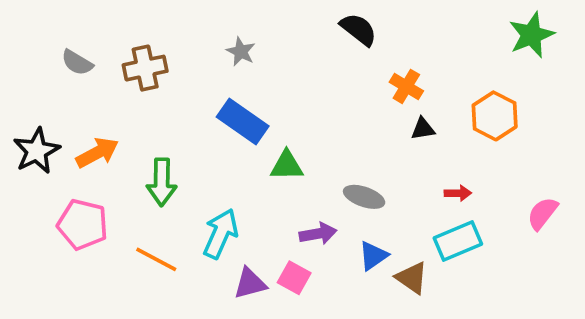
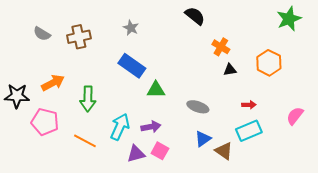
black star: (37, 151) -> (17, 96), moved, turned 30
purple arrow: (318, 234) -> (151, 127), moved

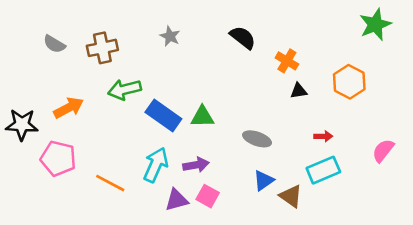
black semicircle: (195, 16) -> (243, 38), moved
blue rectangle: (132, 66) -> (163, 115), moved
green arrow: (88, 99) -> (124, 90), moved, turned 75

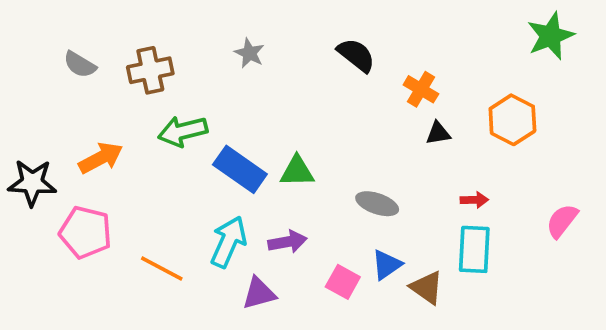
cyan rectangle: (323, 170) -> (474, 249), turned -64
pink square: (208, 196) -> (343, 282), moved

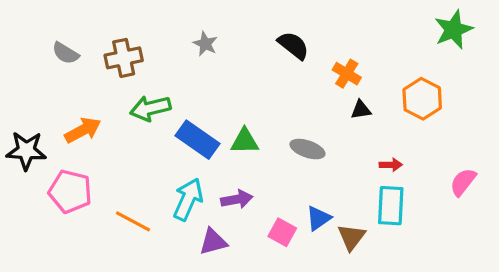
gray ellipse: (377, 204) -> (307, 149), moved
brown triangle: (427, 288) -> (351, 237), turned 32

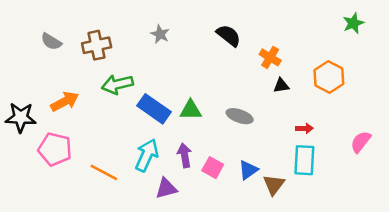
green star: (454, 30) -> (353, 23), size x0.7
purple arrow: (237, 199) -> (185, 155), turned -90
pink square: (282, 232) -> (213, 168), moved

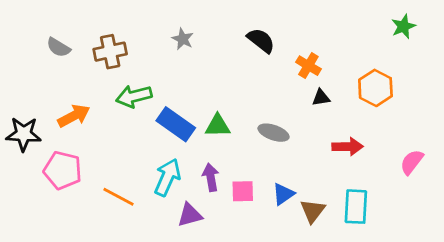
red arrow: (304, 128) -> (348, 147), size x1.5
cyan rectangle: (304, 160) -> (356, 207), moved
pink square: (213, 168) -> (243, 191), turned -30

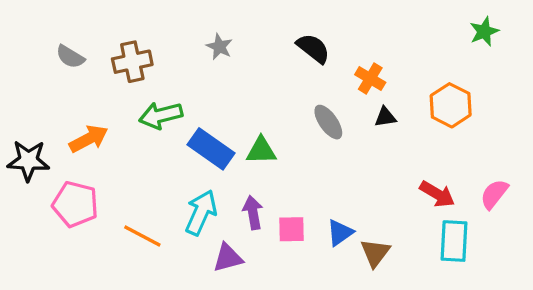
gray ellipse: (274, 133) -> (328, 122), moved, turned 36
red arrow: (348, 147) -> (437, 194), moved, turned 32
cyan rectangle: (356, 207) -> (454, 241), moved

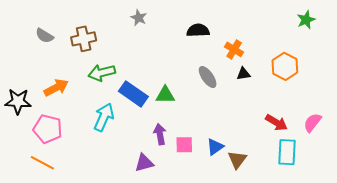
gray star: (219, 47) -> (139, 18), moved
black semicircle: (313, 48) -> (198, 30), turned -40
cyan arrow: (201, 213) -> (104, 117), moved
orange line: (142, 236) -> (42, 163), moved

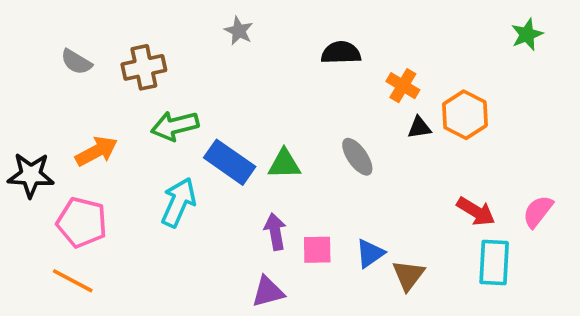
orange hexagon: (285, 66) -> (465, 115), moved
gray ellipse: (208, 77) -> (357, 157), moved
purple triangle: (144, 163) -> (268, 292), moved

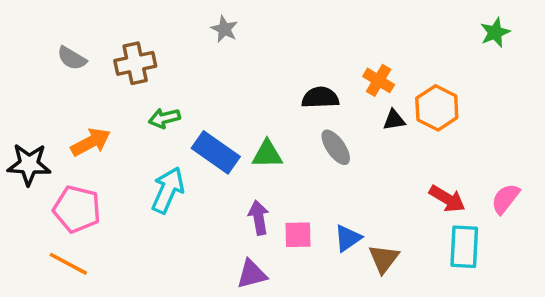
black semicircle: (341, 53) -> (320, 98), moved
green arrow: (175, 126) -> (164, 118), size x0.7

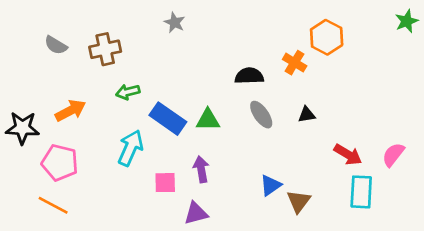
green star: (495, 32) -> (407, 21), moved
orange hexagon: (437, 108) -> (327, 37), moved
black triangle: (394, 120) -> (307, 115), moved
pink square: (298, 235) -> (165, 183), moved

